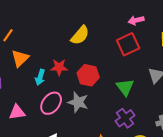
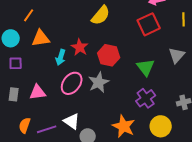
orange triangle: (20, 58) -> (41, 38), turned 36
red star: (59, 67) -> (80, 47), turned 30
gray star: (78, 102) -> (99, 82), turned 30

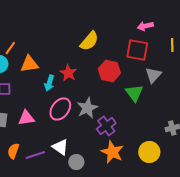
orange line: (29, 15) -> (10, 48), moved
red square: (149, 24) -> (137, 50), turned 35
red hexagon: (109, 55) -> (109, 71), moved
gray triangle: (177, 55) -> (153, 75), moved
purple cross: (146, 98) -> (106, 126), moved

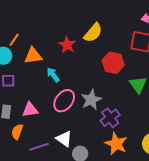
red star: (68, 73) -> (67, 45), moved
cyan arrow: (49, 83) -> (53, 75), turned 126
orange semicircle: (13, 151) -> (17, 132), moved

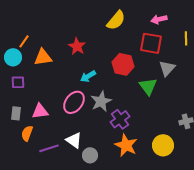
yellow semicircle: (93, 33) -> (116, 20), moved
cyan arrow: (53, 75) -> (88, 76), moved, turned -84

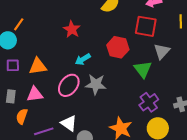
orange triangle: (43, 57) -> (38, 66), moved
gray star: (101, 101) -> (96, 84), turned 30
purple cross: (120, 119) -> (149, 102), moved

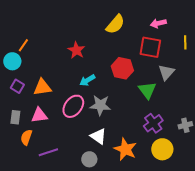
purple square: (13, 65) -> (17, 86), turned 32
white triangle: (69, 123) -> (98, 136), moved

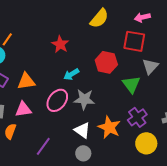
orange star: (125, 149) -> (109, 127), moved
purple line: (48, 152) -> (43, 146), moved, turned -36
gray circle: (89, 159) -> (83, 153), moved

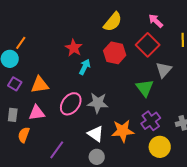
pink arrow: (142, 17) -> (156, 21), turned 56
red square: (134, 41) -> (148, 45), turned 35
red hexagon: (106, 62) -> (115, 53), moved
cyan arrow: (71, 74) -> (85, 67), moved, turned 147
orange star: (109, 127) -> (123, 131), turned -30

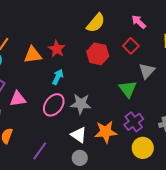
red square: (148, 45) -> (131, 46), size x0.7
cyan arrow: (85, 67) -> (58, 77), moved
orange triangle: (40, 85) -> (33, 55), moved
pink triangle: (37, 113) -> (18, 99), moved

